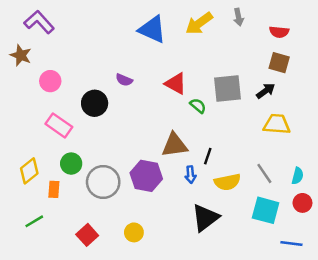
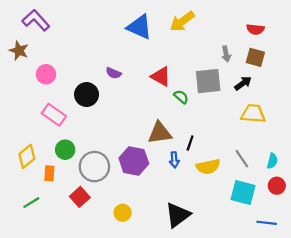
gray arrow: (238, 17) -> (226, 54), moved
black triangle: (205, 218) -> (178, 215), moved
red square: (87, 235) -> (80, 197), moved

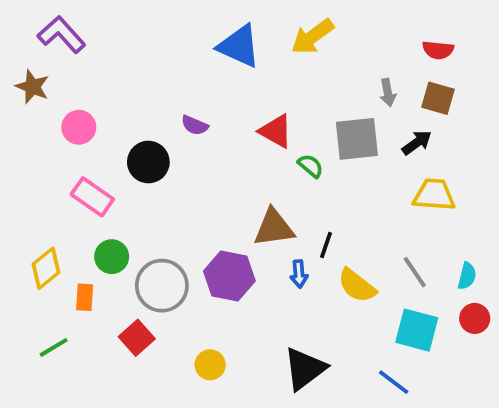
yellow semicircle: (208, 167) -> (357, 286), turned 50
blue line: (267, 223) -> (394, 382), moved, turned 30

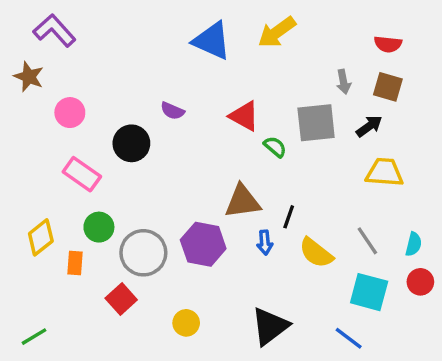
green line: (54, 347) -> (34, 337), moved

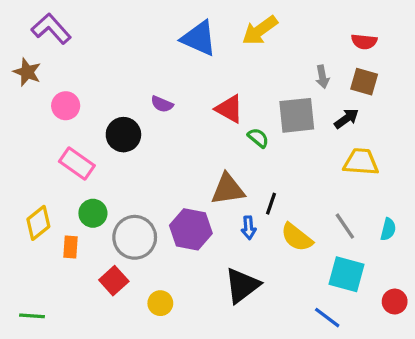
red circle: (420, 282) -> (395, 302), moved
yellow circle: (186, 323) -> (160, 303), moved
black triangle: (270, 326) -> (242, 285), moved
green line: (34, 337) -> (32, 316), turned 35

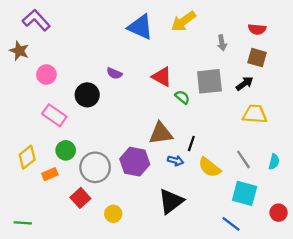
gray arrow: (322, 77) -> (222, 43), moved
blue arrow: (249, 228) -> (175, 161), turned -70
orange rectangle: (70, 247) -> (50, 174), turned 63

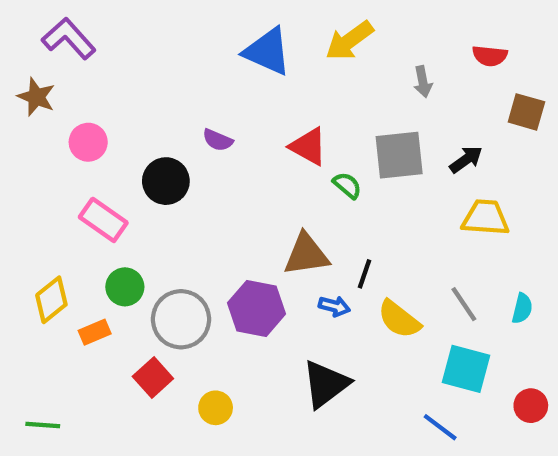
brown square: (257, 58) -> (526, 112), moved

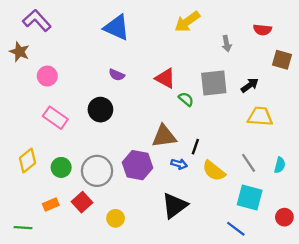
blue triangle: (267, 52) -> (117, 27), moved
black circle: (166, 181) -> (100, 110), moved
green circle: (125, 287) -> (61, 167), moved
orange rectangle: (95, 332) -> (51, 204), moved

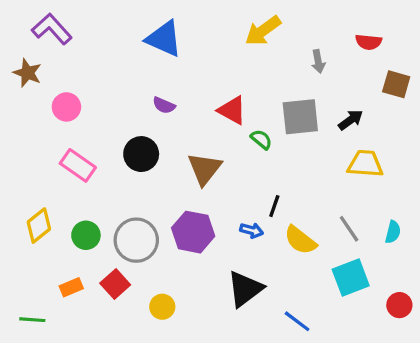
brown triangle: (164, 136) -> (204, 169), moved, turned -44
cyan square: (250, 197) -> (351, 277), turned -36
blue line: (236, 229) -> (297, 321), moved

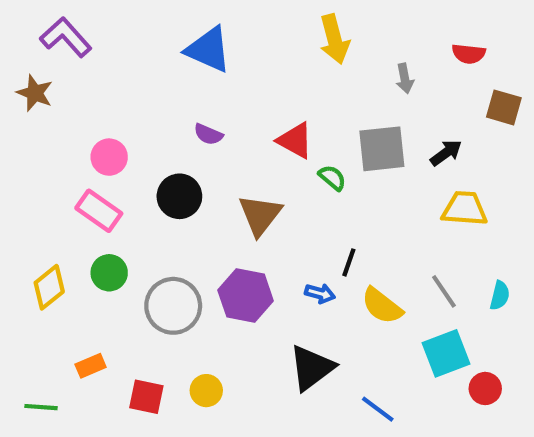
yellow arrow: (263, 31) -> (334, 39), turned -69
pink circle: (66, 107) -> (109, 157), moved
green circle: (86, 235) -> (109, 273), moved
red square: (115, 284) -> (146, 397), moved, turned -36
red circle: (399, 305) -> (485, 388), moved

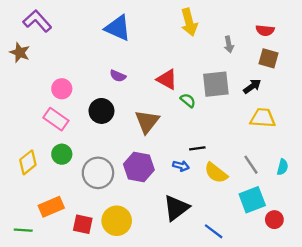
brown square: (504, 107) -> (269, 58), moved
black line: (349, 262) -> (197, 148), turned 63
orange rectangle: (91, 366) -> (51, 207), size x1.5
yellow circle: (206, 391) -> (117, 221), size x1.6

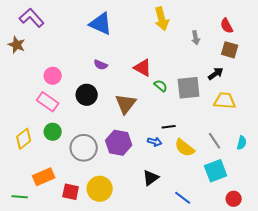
red semicircle: (265, 30) -> (227, 26), turned 56
gray square: (216, 84) -> (189, 88), moved
black triangle: (176, 208) -> (151, 178), size x0.7
red circle: (274, 220) -> (234, 199), moved

